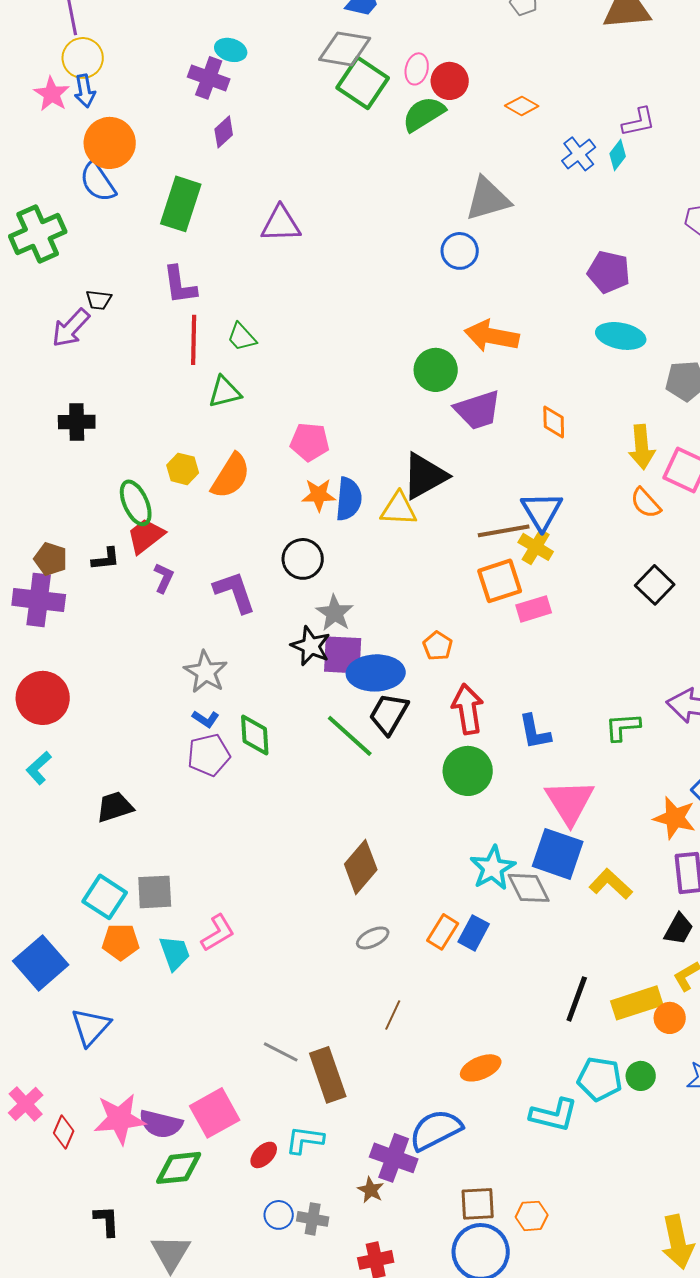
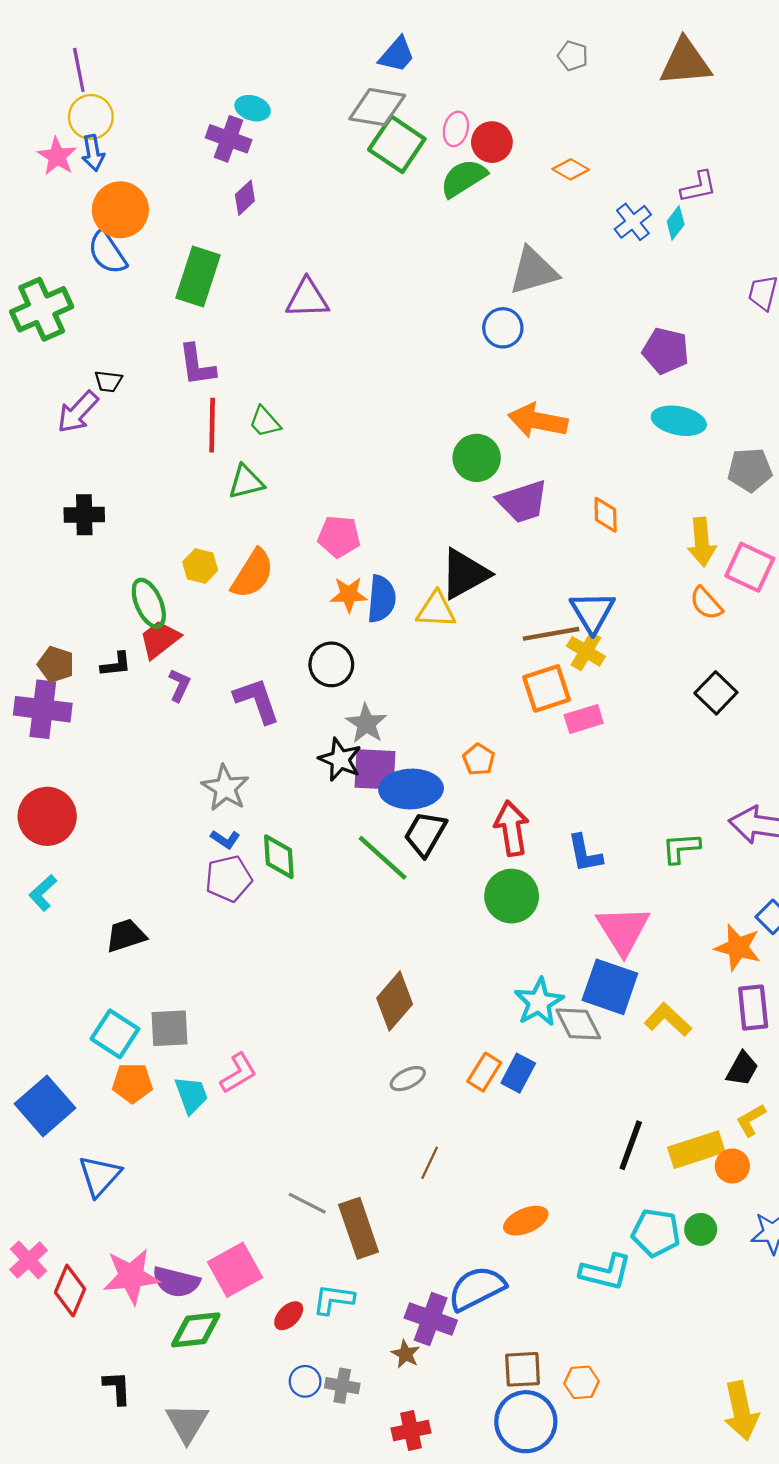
red diamond: (64, 1132) -> (70, 1291), size x1.4

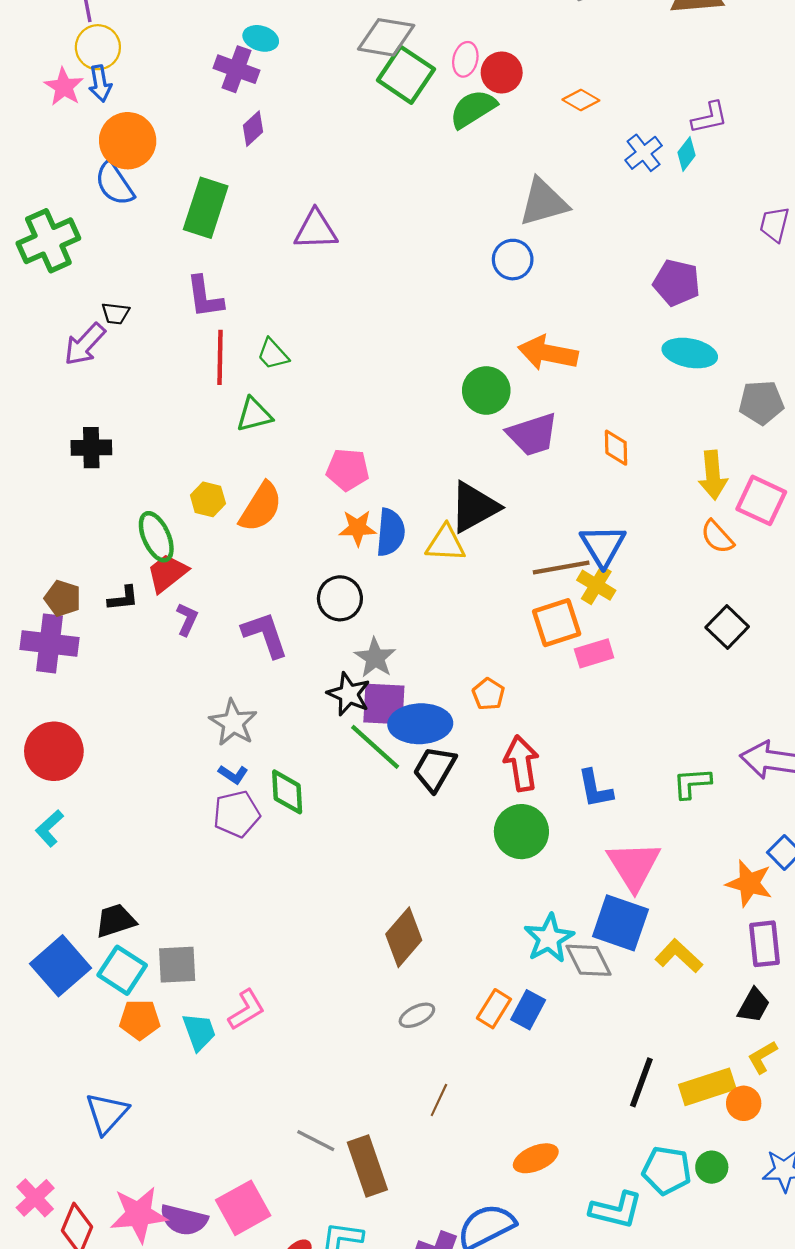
green line: (383, 858) -> (375, 747), moved
black trapezoid: (126, 935) -> (116, 921), moved
blue square: (45, 1106) -> (61, 966), moved

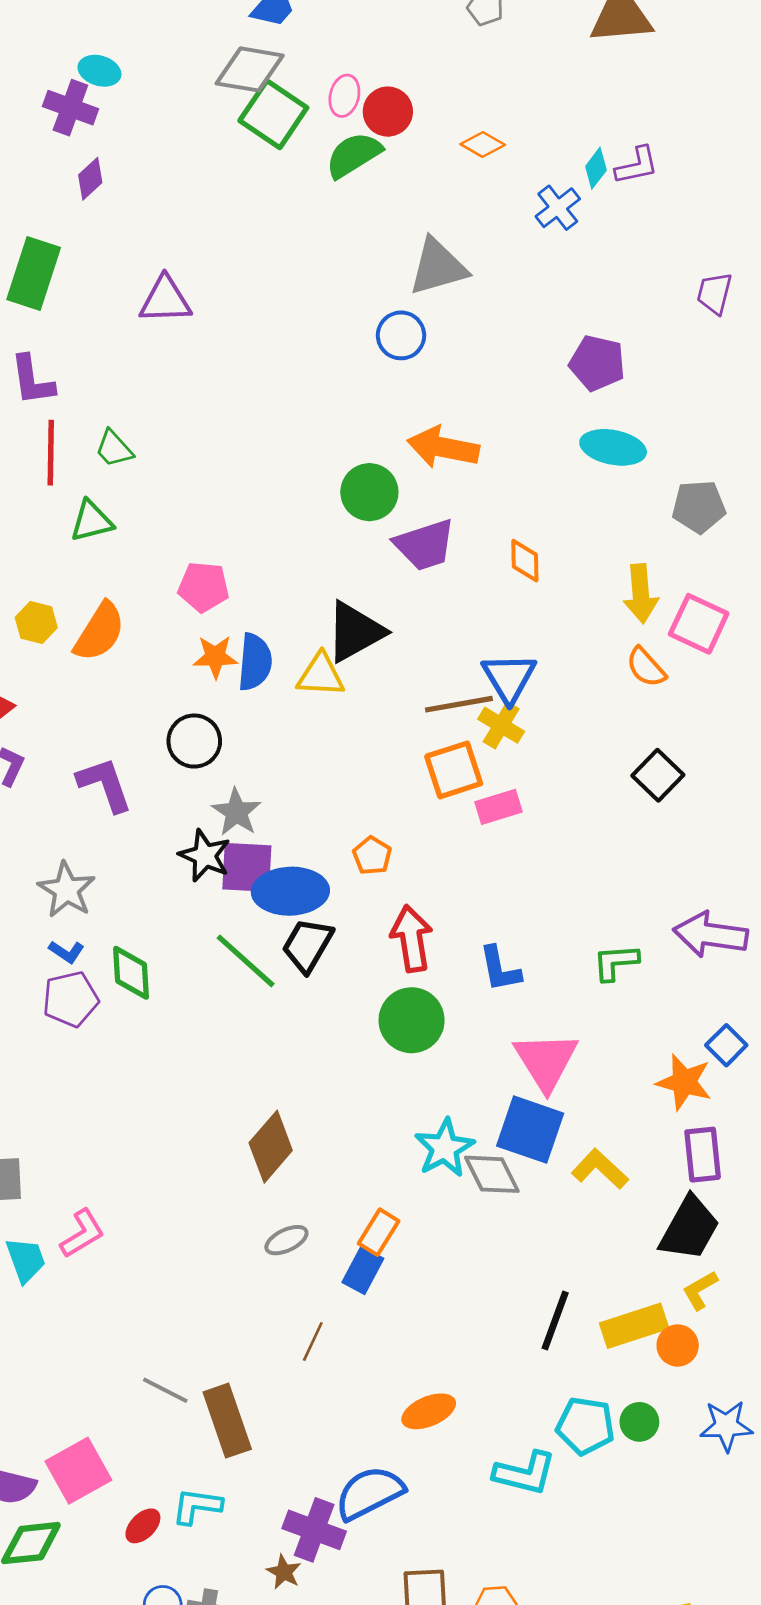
cyan diamond: (686, 154) -> (596, 168), moved
green line: (375, 747) -> (246, 961), moved
black trapezoid: (754, 1005) -> (689, 1228), size x1.6
blue rectangle: (528, 1010) -> (363, 1270), moved

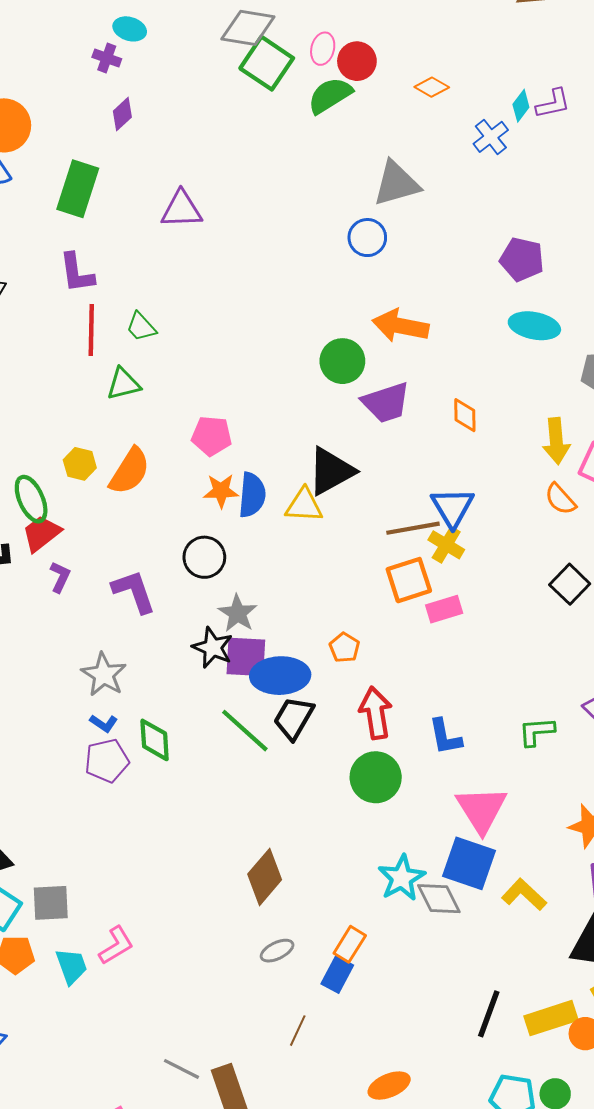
purple cross: (70, 108) -> (107, 58), size x0.7

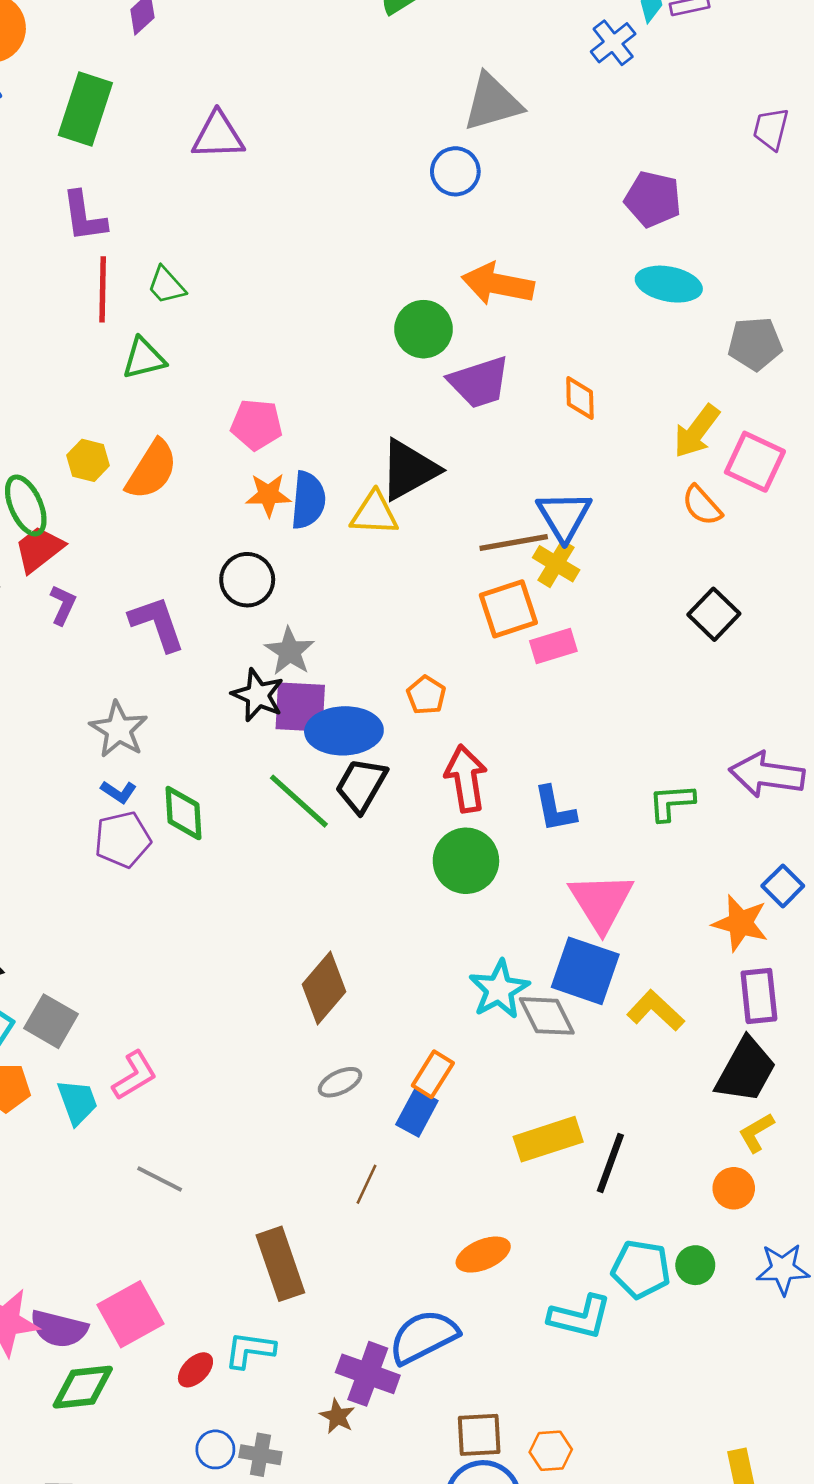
yellow arrow: (556, 441) -> (697, 431), turned 42
gray square: (51, 903) -> (51, 1021), turned 33
yellow rectangle: (551, 1018) -> (548, 1139), moved
gray line: (182, 1069) -> (160, 1179), moved

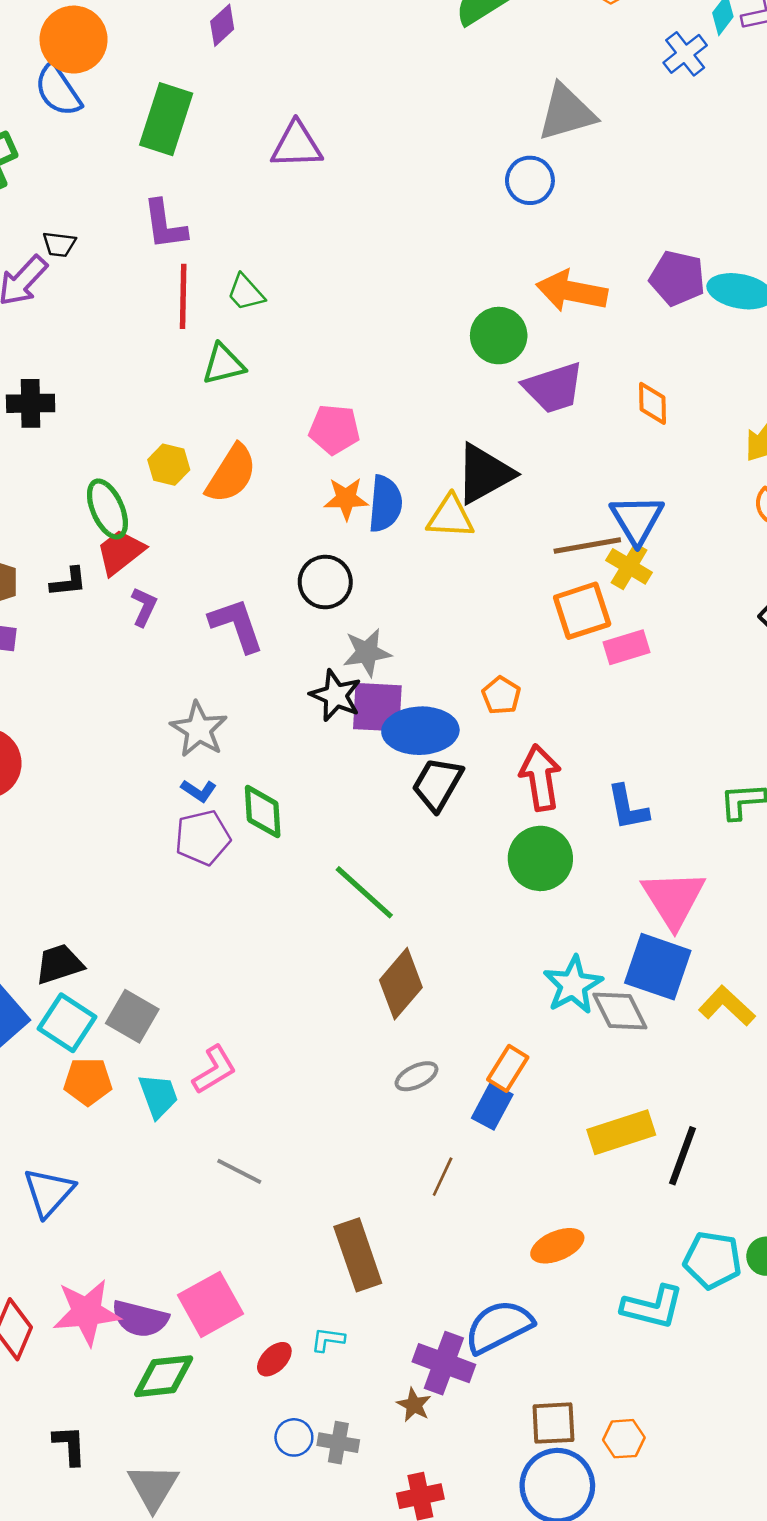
purple pentagon: (653, 199) -> (677, 278), moved
gray star: (290, 651) -> (367, 652), turned 30
green line: (299, 801) -> (364, 892), moved
cyan L-shape: (250, 1350) -> (328, 1340), size x0.7

